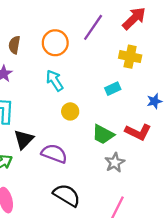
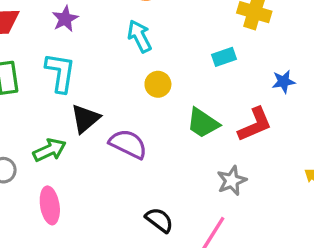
red L-shape: (138, 132) -> (255, 124), turned -55
gray star: (115, 163) -> (232, 181), moved
black semicircle: (67, 195) -> (159, 220), moved, size x0.7

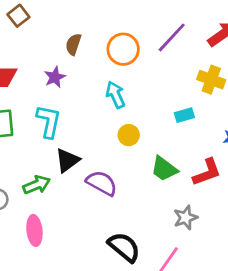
black semicircle: (159, 220) -> (124, 247), size x1.4

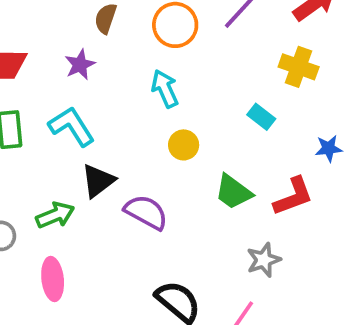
cyan rectangle: (184, 115) -> (261, 117), turned 54
cyan L-shape: (49, 121) -> (72, 126), turned -44

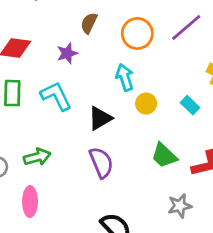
yellow circle: (184, 145) -> (146, 104), moved
black triangle: (98, 181) -> (100, 118), moved
purple semicircle: (146, 212) -> (101, 163), turned 32

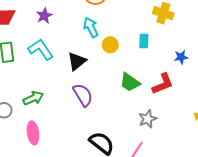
cyan rectangle: (190, 105) -> (144, 41), turned 56

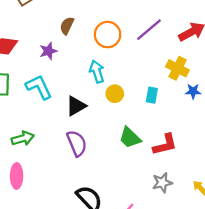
blue star: (181, 57) -> (193, 91), moved
gray star: (148, 119) -> (162, 183), moved

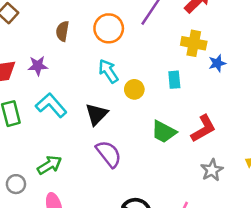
purple star: (48, 51) -> (38, 66), moved, turned 30

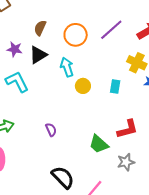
black triangle: (96, 114) -> (38, 55), moved
green trapezoid: (164, 132) -> (99, 144), moved
purple semicircle: (109, 154) -> (51, 130), size x0.6

